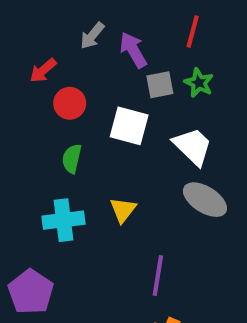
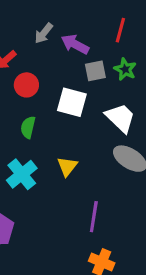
purple arrow: (133, 50) -> (75, 44), turned -32
cyan cross: (64, 220) -> (22, 174), turned -32

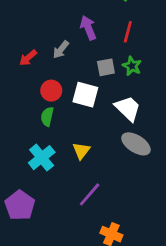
gray arrow: (44, 33) -> (61, 50), moved
purple arrow: (75, 44) -> (88, 28), moved, turned 40
red circle: (26, 85) -> (51, 91), moved
purple line: (94, 217) -> (90, 194), moved, turned 32

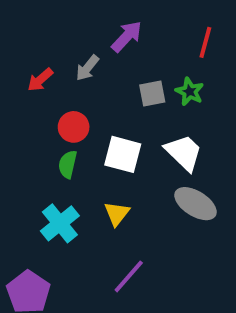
purple arrow: (88, 28) -> (127, 36), turned 65
red line: (128, 32) -> (205, 42), moved
white square: (85, 95) -> (123, 154), moved

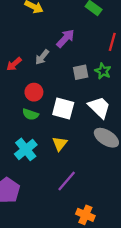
green semicircle: (68, 164) -> (30, 114), turned -84

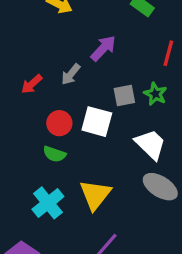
white square: (63, 108) -> (97, 122), moved
yellow triangle: (60, 144) -> (95, 195), size x1.5

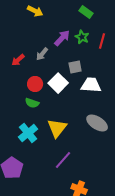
green star: (155, 94) -> (82, 37), moved
white square: (97, 122) -> (58, 83), turned 30
white trapezoid: (150, 144) -> (91, 85), moved, turned -40

